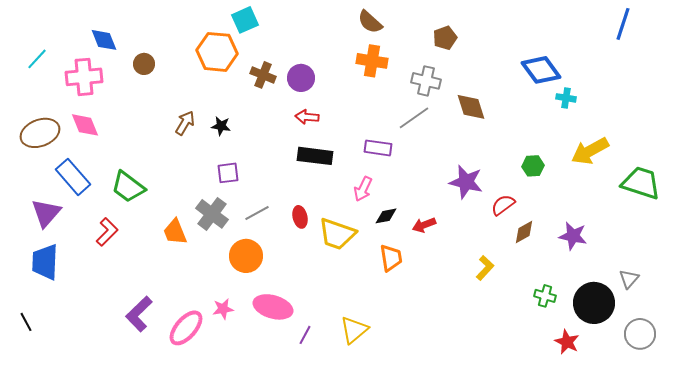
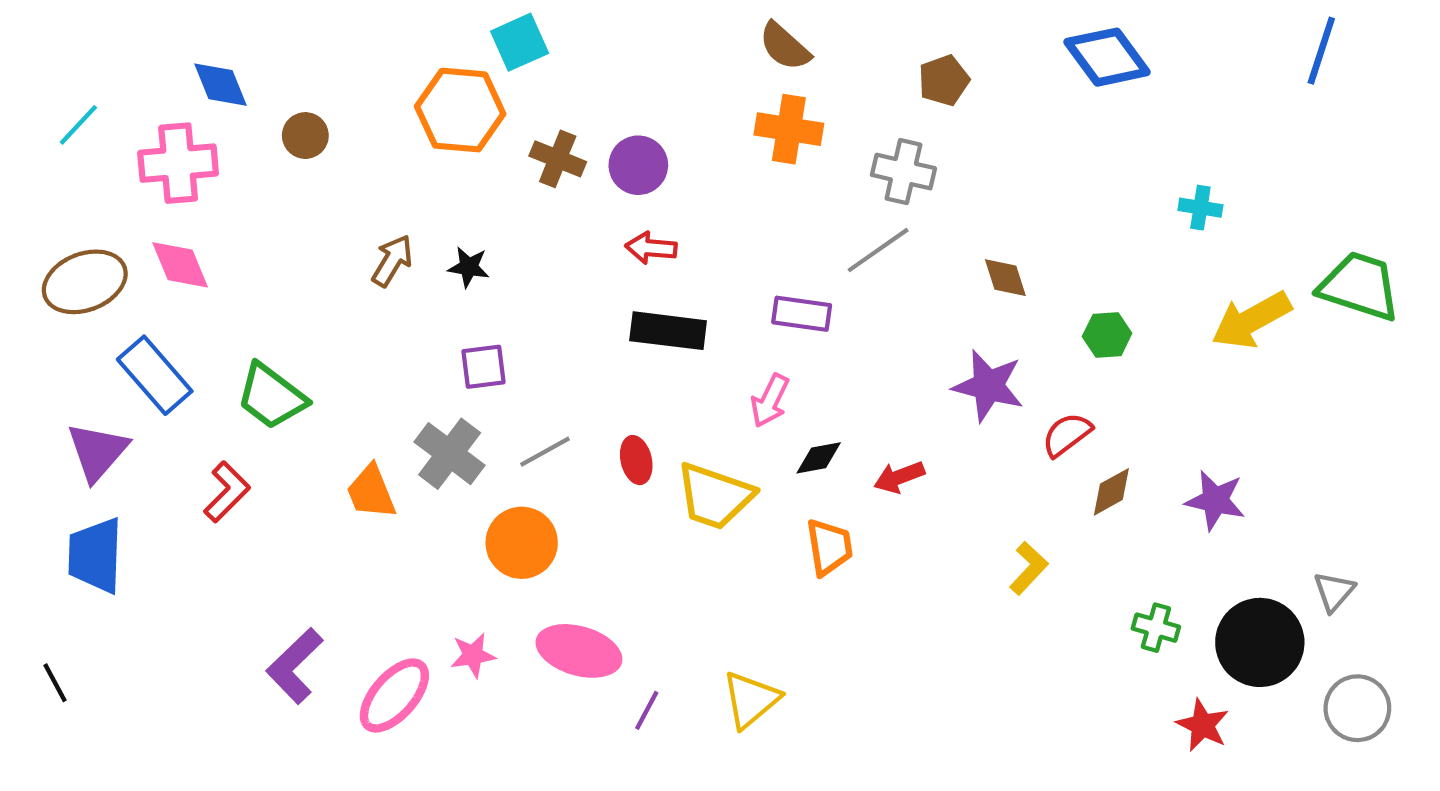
blue diamond: (541, 70) -> (1107, 57), moved
brown diamond: (471, 107) -> (1005, 278), moved, size x0.7
green hexagon: (533, 166) -> (1107, 335), moved
green trapezoid: (641, 183) -> (1360, 286), moved

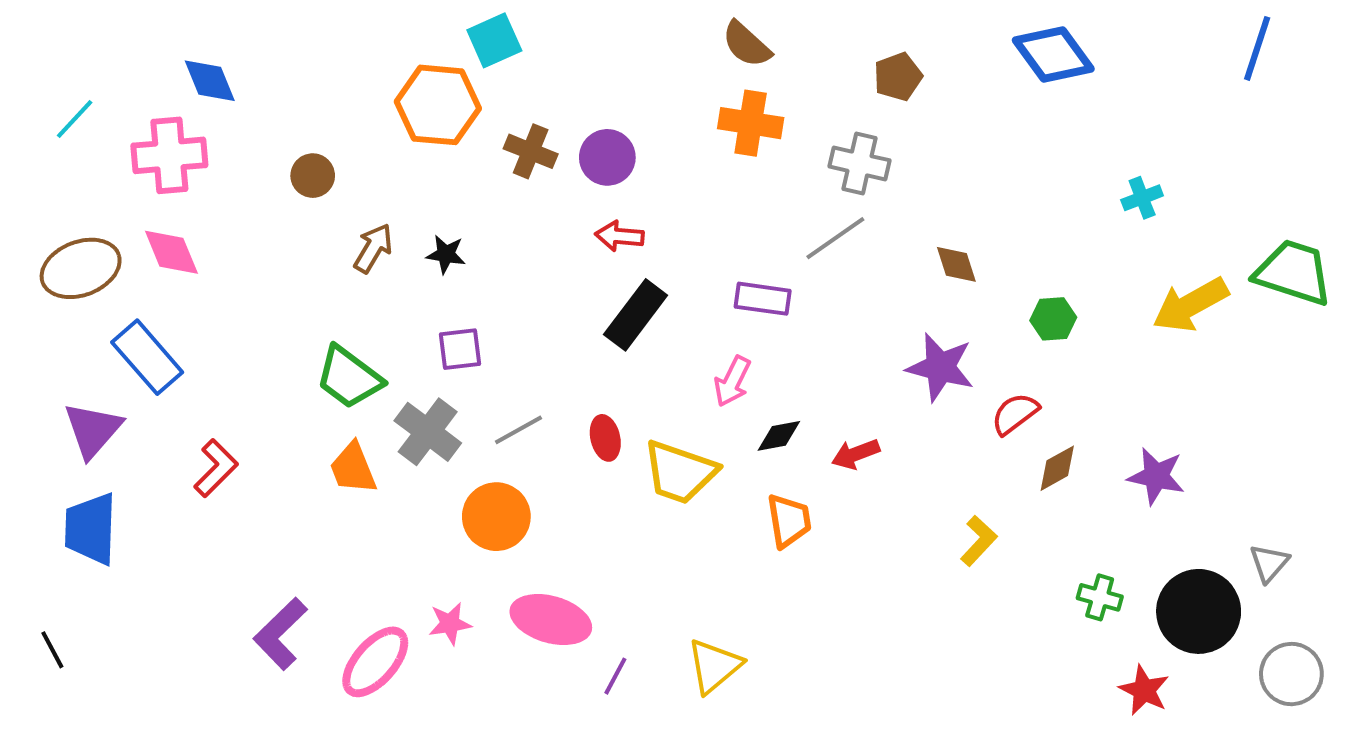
brown circle: (305, 136) -> (313, 176), moved
cyan cross: (1200, 208) -> (1142, 198), turned -30
black rectangle: (668, 331) -> (636, 315), turned -60
green trapezoid: (271, 396) -> (349, 377), moved

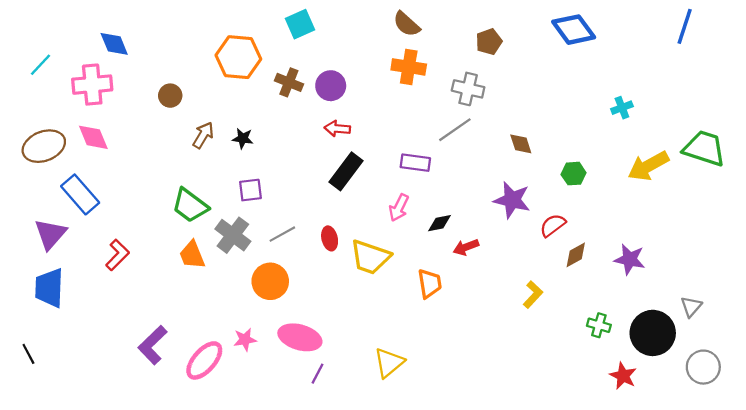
cyan square: (494, 40) -> (300, 24), moved
black diamond: (779, 436) -> (439, 223), moved
purple line: (615, 676) -> (317, 374), moved

